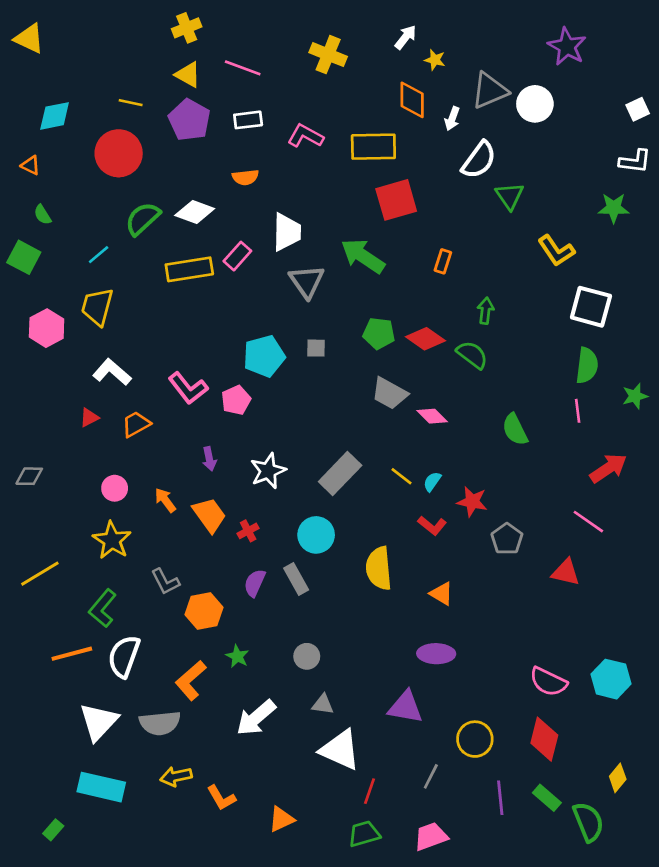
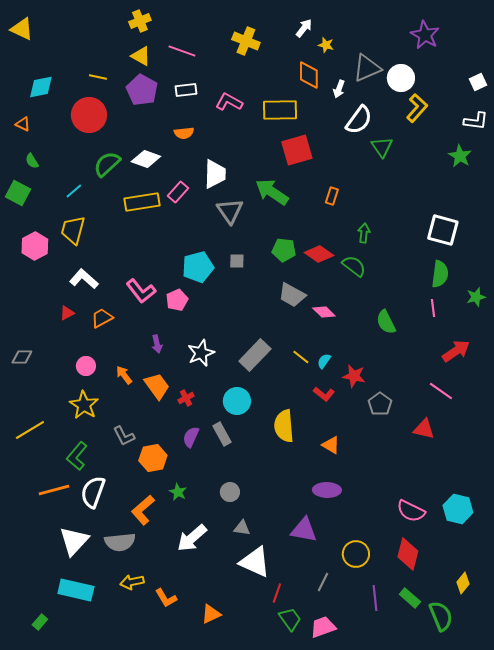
green star: (614, 208) -> (460, 156), turned 30
yellow L-shape: (556, 251) -> (417, 108), moved, turned -104
green trapezoid: (364, 834) -> (290, 619), moved, turned 70

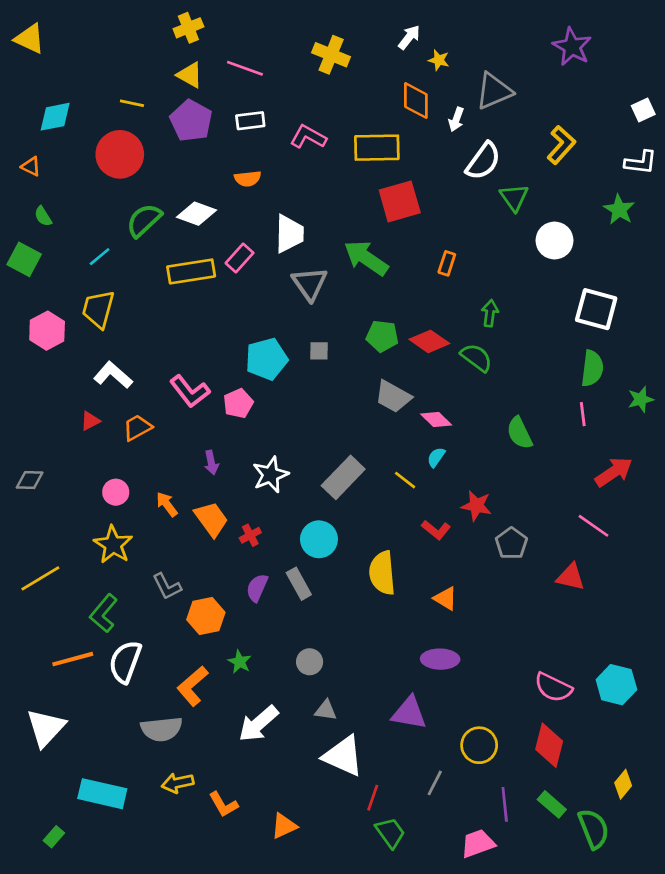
white circle: (401, 78) -> (555, 240), moved
cyan semicircle: (324, 361) -> (436, 457), moved
white triangle: (74, 541) -> (46, 728), moved
pink trapezoid: (323, 627) -> (478, 843), moved

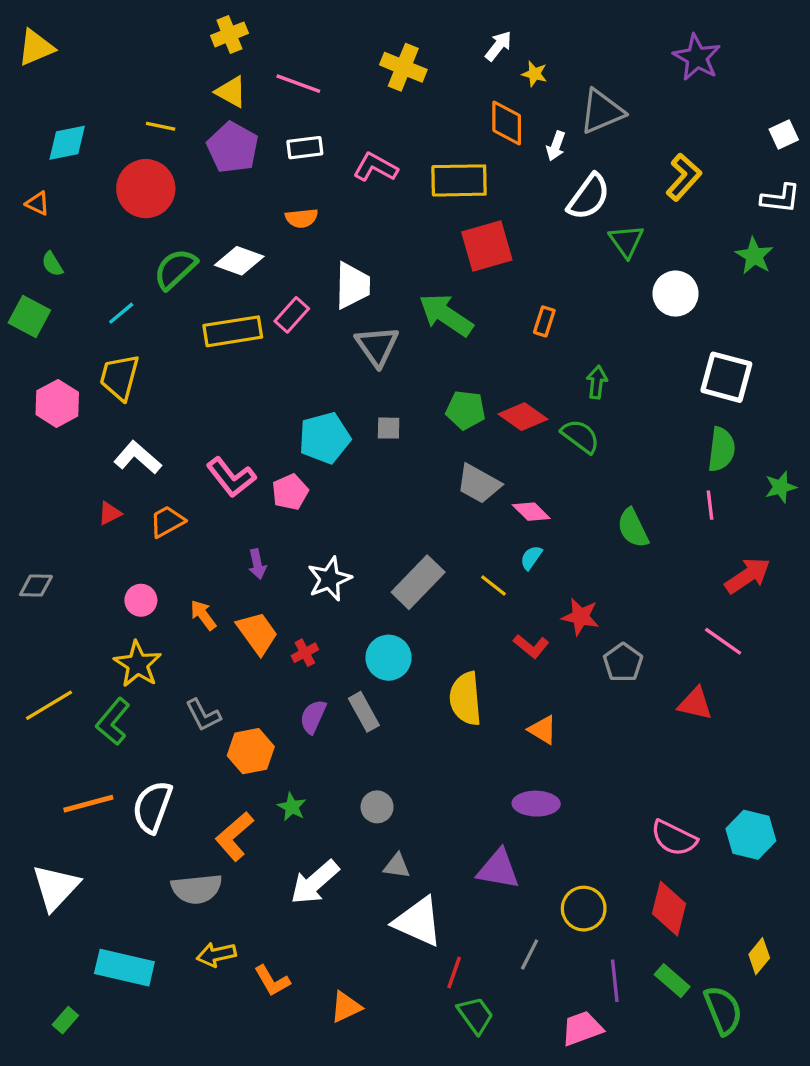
yellow triangle: (30, 39) -> (36, 48), turned -48
green L-shape: (104, 613) -> (113, 722), moved

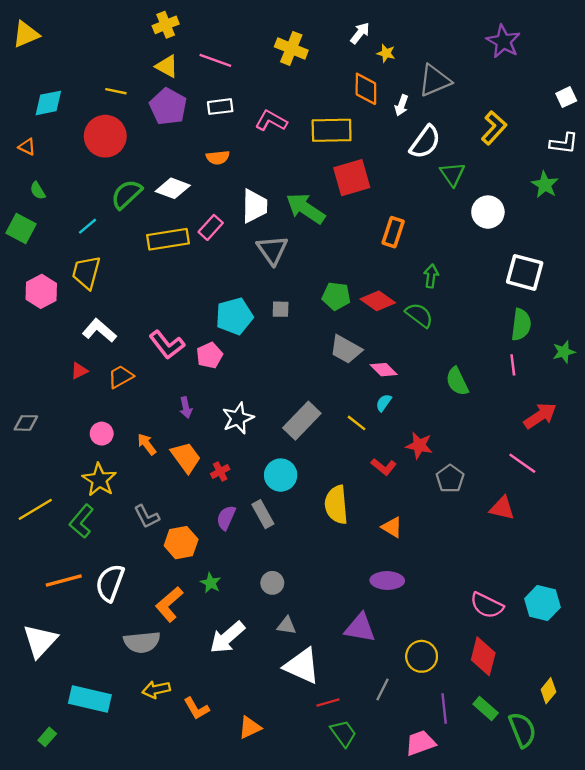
green arrow: (446, 315) -> (305, 208), moved
orange rectangle: (544, 321) -> (393, 232), size x1.4
red line: (454, 973) -> (328, 703), turned 55

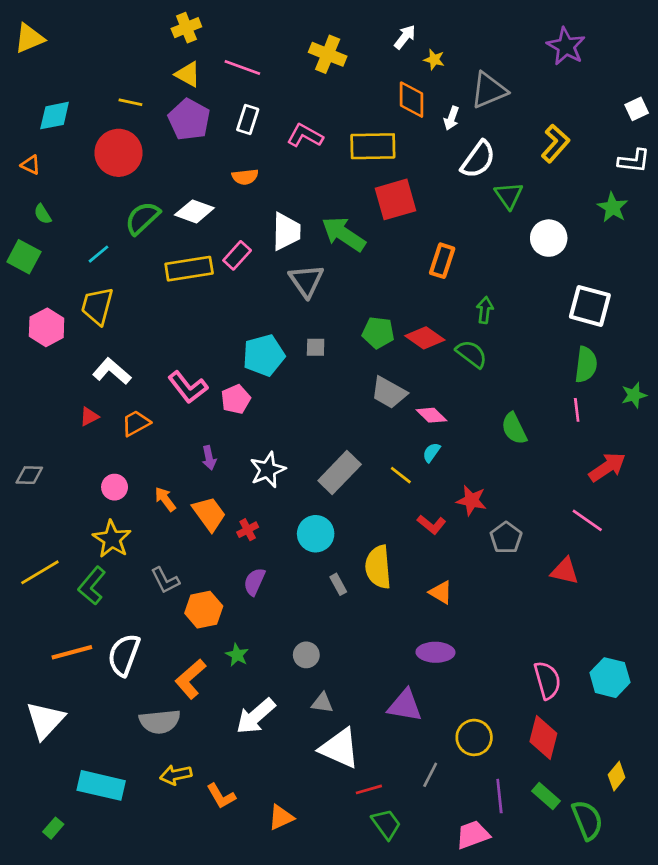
white rectangle: (220, 107) -> (248, 120), turned -65
gray rectangle: (263, 514) -> (338, 584), moved, size x0.7
pink semicircle: (487, 605) -> (547, 680), turned -132

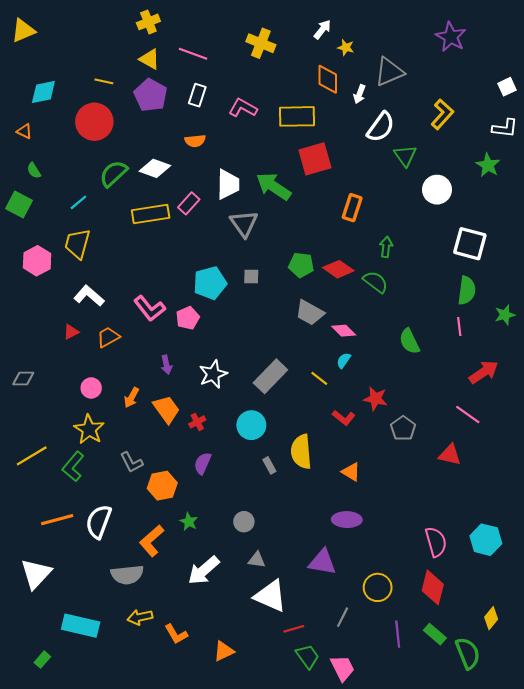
orange arrow: (165, 499) -> (131, 398), turned -114
pink trapezoid: (473, 835) -> (343, 668), moved, turned 84

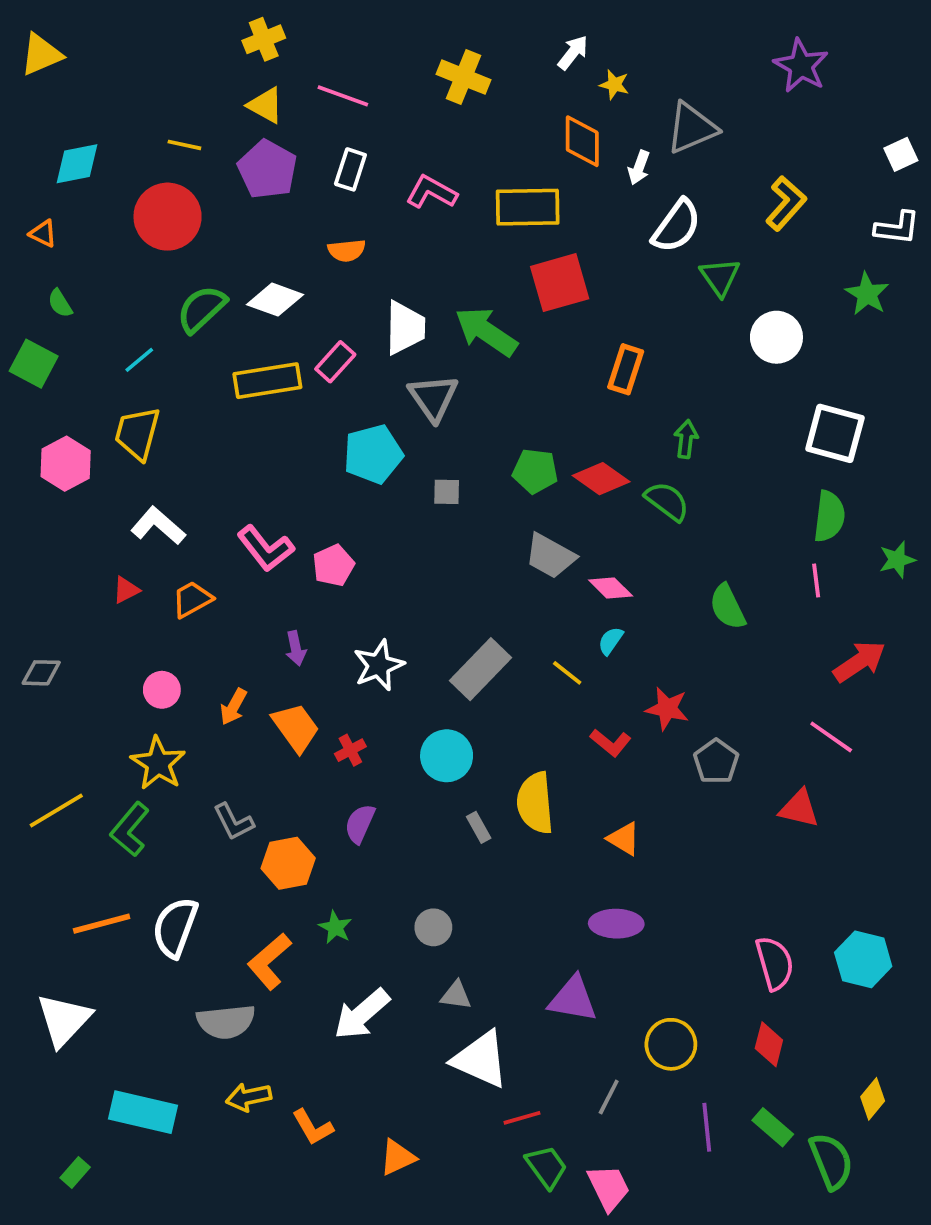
cyan pentagon: (210, 283) -> (373, 454), moved
red diamond: (433, 587) -> (769, 1044), size x0.7

